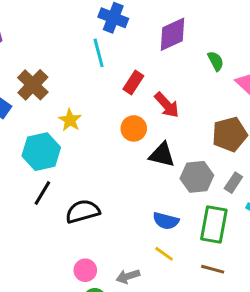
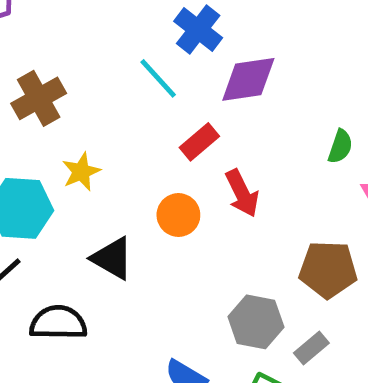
purple diamond: (173, 34) -> (248, 79), moved
cyan line: (99, 53) -> (158, 78), turned -44
green semicircle: (216, 61) -> (340, 146), turned 30
black triangle: (162, 155) -> (112, 258), moved

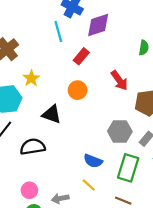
cyan line: (158, 78) -> (58, 31), turned 36
red arrow: (242, 193) -> (119, 80), moved

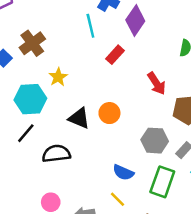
purple diamond: (98, 25) -> (135, 20), turned -40
orange circle: (78, 90) -> (109, 113), moved

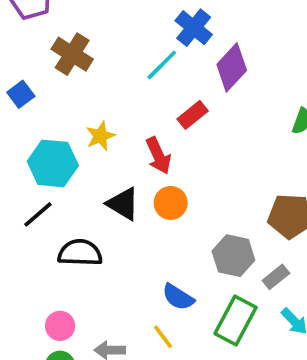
cyan line: (90, 26) -> (162, 65), turned 50
brown cross: (32, 43) -> (72, 54), moved, turned -30
red arrow: (157, 83) -> (158, 156), moved

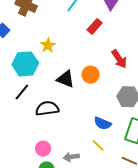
red arrow: (158, 156) -> (119, 59), moved

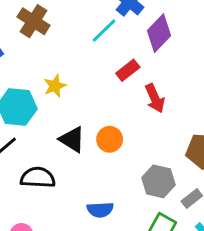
red arrow: (119, 59) -> (155, 98), moved
blue semicircle: (103, 123) -> (100, 210), moved, turned -36

